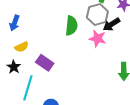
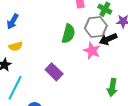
purple rectangle: (45, 63) -> (54, 72), moved

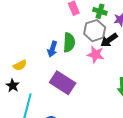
blue arrow: (13, 21) -> (52, 49), moved
purple rectangle: (54, 72) -> (63, 83), size x1.4

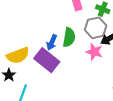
yellow semicircle: (20, 65) -> (18, 55), size x1.6
purple rectangle: (63, 83) -> (47, 60), moved

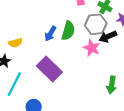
yellow semicircle: (18, 55) -> (15, 43), size x0.6
purple rectangle: (47, 60) -> (49, 69), moved

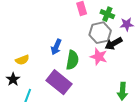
green semicircle: (68, 31) -> (72, 60), moved

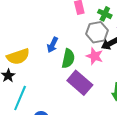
yellow semicircle: (22, 60) -> (18, 57), size x1.6
purple rectangle: (59, 82) -> (80, 83), moved

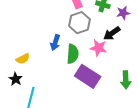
gray hexagon: (97, 32) -> (79, 23), moved
yellow semicircle: (18, 57) -> (23, 59), size x0.6

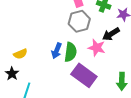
blue arrow: (55, 43) -> (57, 51), moved

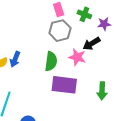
blue arrow: (57, 51) -> (15, 59), moved
purple rectangle: (84, 75) -> (64, 85), turned -30

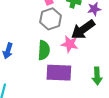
black arrow: (92, 44) -> (83, 30), size x1.4

